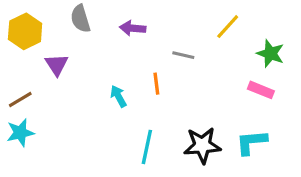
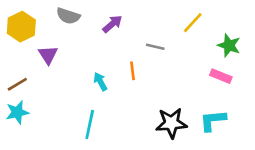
gray semicircle: (80, 19) -> (68, 16), turned -55
purple arrow: (133, 28) -> (112, 24), turned 135
cyan line: (147, 147) -> (90, 124), moved

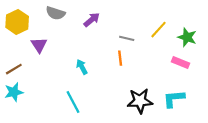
yellow line: (193, 23) -> (159, 30), moved
orange line: (132, 71) -> (120, 58), moved
cyan line: (90, 124) -> (73, 102), turned -40

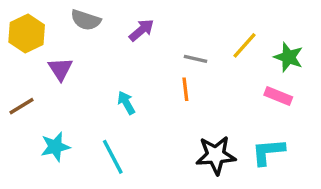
cyan star: (14, 92) -> (55, 147), moved

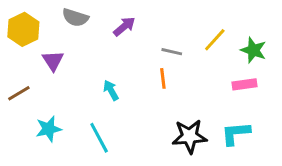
pink rectangle: (278, 96) -> (245, 84), turned -30

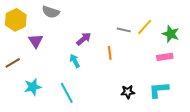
purple arrow: (124, 26) -> (84, 39), moved
gray line: (172, 52) -> (124, 30), moved
black star: (190, 136) -> (128, 92), size x0.6

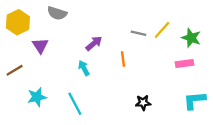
cyan L-shape: (159, 90) -> (195, 100), moved

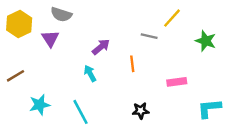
yellow line: (162, 30) -> (172, 18), moved
purple triangle: (40, 46) -> (50, 38), moved
pink rectangle: (184, 64) -> (177, 82), moved
black star: (143, 103) -> (141, 111), moved

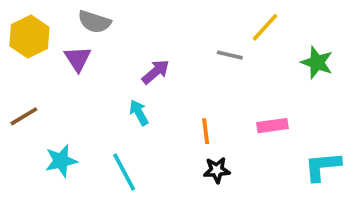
orange line: (132, 64) -> (206, 131), moved

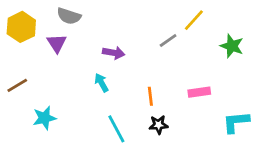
gray line: (230, 55) -> (168, 41), turned -48
purple arrow: (156, 72) -> (114, 53), turned 50
cyan line: (124, 172) -> (116, 129), moved

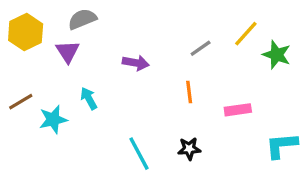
gray semicircle: (69, 16) -> (82, 19), turned 140
yellow line: (194, 20) -> (246, 34), moved
cyan arrow: (101, 83) -> (89, 98), moved
orange line: (150, 96) -> (189, 92), moved
cyan star: (44, 118) -> (53, 119), moved

